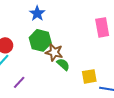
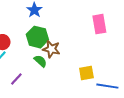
green semicircle: (63, 64) -> (40, 61), moved

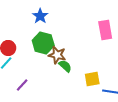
green semicircle: (40, 61) -> (65, 66), moved

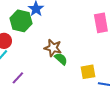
green hexagon: (43, 43) -> (21, 21), moved

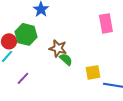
green hexagon: (21, 21) -> (26, 34), moved

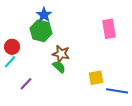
green hexagon: (26, 34) -> (41, 31), moved
green semicircle: (66, 59) -> (59, 67), moved

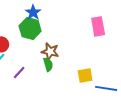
green semicircle: (59, 67) -> (48, 64), turned 32
purple line: (26, 84) -> (19, 72), moved

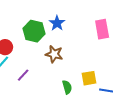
blue star: (33, 12) -> (57, 23), moved
green semicircle: (48, 64) -> (67, 87), moved

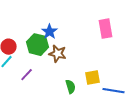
blue star: (57, 23) -> (50, 32), moved
green hexagon: (34, 31) -> (38, 45), moved

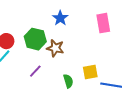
blue star: (50, 32) -> (60, 18), moved
purple line: (27, 75) -> (35, 71), moved

